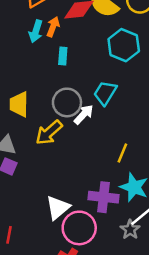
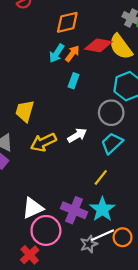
cyan trapezoid: (105, 93) -> (112, 143), moved
gray circle: (67, 102) -> (111, 113), moved

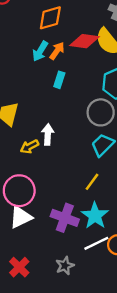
white arrow: (77, 135) -> (48, 135), moved, turned -54
yellow arrow: (43, 142) -> (29, 147), size x0.7
pink circle: (46, 230) -> (19, 191), moved
gray star: (89, 244) -> (65, 266), moved

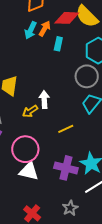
cyan rectangle: (59, 80) -> (58, 44), moved
yellow line: (92, 182) -> (66, 129), moved, turned 35
white triangle: (21, 217) -> (29, 171), turned 45

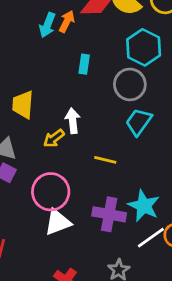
cyan rectangle: (58, 44) -> (84, 64), moved
yellow line: (66, 129) -> (105, 160), turned 42
white triangle: (29, 171) -> (58, 222), turned -30

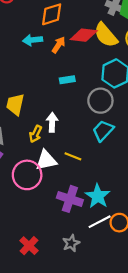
cyan arrow: (47, 25) -> (33, 40), moved, turned 54
cyan rectangle: (84, 64) -> (67, 80), turned 64
yellow arrow: (54, 138) -> (36, 134), turned -35
white triangle: (58, 222) -> (46, 160), moved

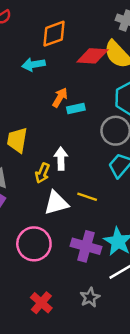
orange arrow: (59, 45) -> (60, 98), moved
pink circle: (27, 175) -> (34, 244), moved

